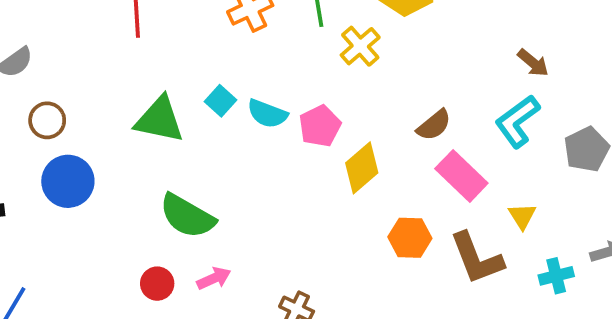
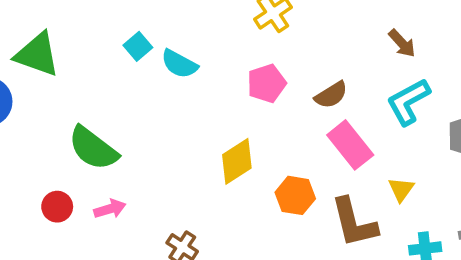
brown arrow: (533, 63) -> (402, 43), moved
green triangle: (159, 120) -> (37, 54), moved
pink pentagon: (320, 126) -> (267, 83), moved
yellow diamond: (362, 168) -> (237, 161), moved

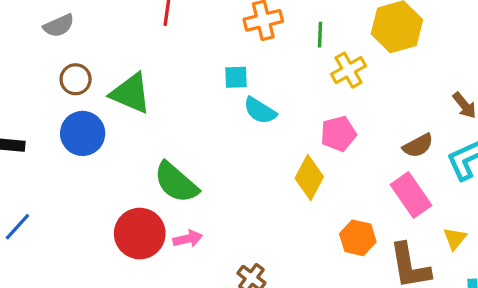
cyan square: (138, 46) -> (236, 77), moved, turned 35
brown semicircle: (331, 95) -> (418, 146), moved
yellow diamond: (237, 161) -> (309, 177), moved, turned -33
red circle: (57, 207) -> (140, 234), size x1.8

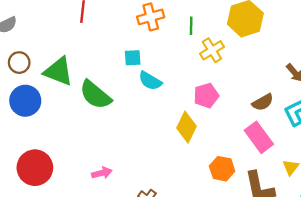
green semicircle: (176, 182) -> (95, 95), moved
red circle: (140, 234) -> (35, 168), moved

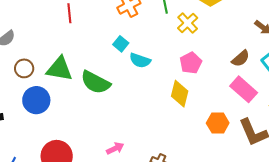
cyan square: (133, 58) -> (121, 44), turned -35

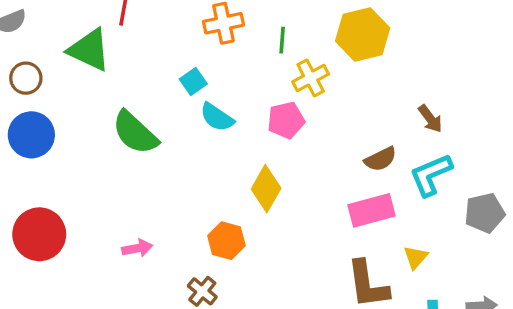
pink pentagon: (191, 63) -> (286, 120), moved
green triangle: (59, 69) -> (89, 50), moved
pink rectangle: (244, 89) -> (371, 210), turned -72
orange hexagon: (218, 123) -> (226, 241), moved

